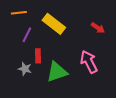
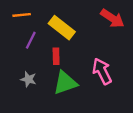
red arrow: (98, 28) -> (112, 18), moved, size x1.5
red rectangle: (38, 56) -> (56, 56), moved

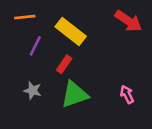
red rectangle: (56, 56) -> (64, 64), turned 35
pink arrow: (102, 71) -> (127, 94), moved, size x0.6

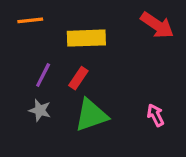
yellow rectangle: (71, 31) -> (86, 38), turned -40
purple line: (35, 46) -> (43, 75), moved

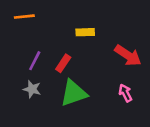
red arrow: (157, 25) -> (128, 55), moved
yellow rectangle: (86, 38) -> (85, 32), moved, size x0.6

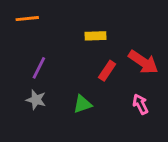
red rectangle: (63, 63) -> (107, 71), moved
green triangle: (74, 93) -> (82, 104), size x0.6

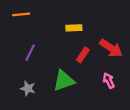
gray star: (36, 100) -> (28, 88), moved
green triangle: (82, 104) -> (64, 81), size x1.5

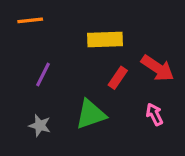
yellow rectangle: (74, 28) -> (105, 40), size x1.5

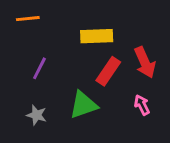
red arrow: (158, 68) -> (145, 62), turned 32
red rectangle: (118, 78) -> (108, 71), size x1.4

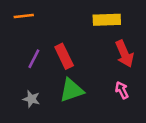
yellow rectangle: (97, 36) -> (107, 20), moved
red rectangle: (108, 71) -> (64, 56), moved, turned -60

